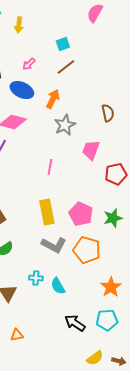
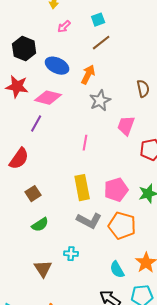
pink arrow: (29, 64) -> (64, 27), moved
pink pentagon: (81, 214) -> (116, 190), turned 30
cyan semicircle: (58, 286) -> (117, 270), moved

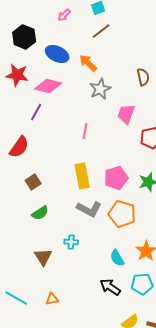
orange arrow: (88, 75) -> (88, 63), turned -72

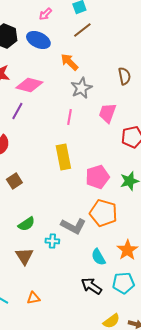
blue ellipse: (57, 54) -> (38, 40), moved
pink line: (85, 131) -> (69, 117), moved
yellow rectangle: (82, 176) -> (63, 157), moved
gray L-shape: (89, 209) -> (73, 226), moved
green semicircle: (40, 213) -> (26, 224), moved

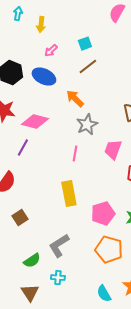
gray L-shape: (73, 226) -> (59, 246), moved, turned 120

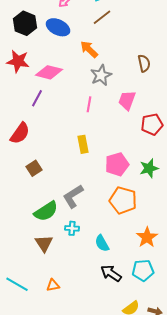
yellow rectangle: (69, 194) -> (83, 144), size x0.7
green semicircle: (32, 261) -> (46, 211), size x1.4
cyan semicircle: (104, 294) -> (102, 243), moved

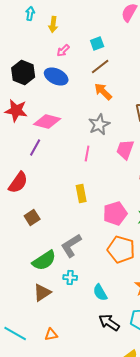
orange arrow: (89, 49) -> (103, 92), moved
brown triangle: (44, 243) -> (42, 292), turned 30

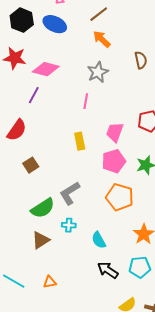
pink trapezoid: (125, 150) -> (115, 132), moved

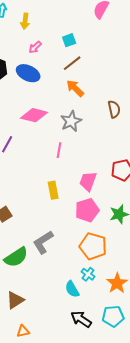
pink diamond: (46, 69) -> (34, 115), moved
cyan cross: (69, 225) -> (88, 274), moved, turned 32
brown triangle: (41, 240) -> (15, 300), moved

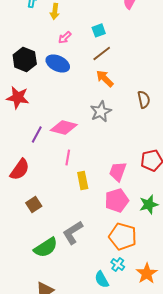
pink diamond: (34, 115) -> (64, 127), moved
pink line: (59, 150) -> (68, 157), moved

